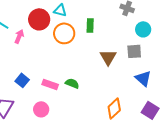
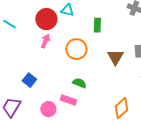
orange circle: (64, 33) -> (76, 49), moved
pink arrow: (19, 36) -> (45, 41), moved
pink rectangle: (50, 84) -> (68, 100), moved

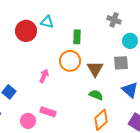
pink arrow: (45, 41) -> (44, 76), moved
orange circle: (76, 49) -> (70, 61), moved
green semicircle: (79, 83) -> (96, 95), moved

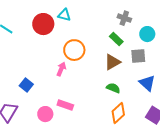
gray cross: (114, 20) -> (124, 18), moved
green rectangle: (77, 37) -> (116, 39), moved, turned -48
orange circle: (70, 61) -> (74, 50), moved
brown triangle: (95, 69) -> (112, 62), turned 30

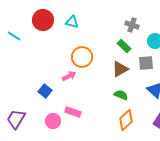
red circle: (43, 24) -> (43, 20), moved
pink arrow: (61, 69) -> (69, 76), turned 40
blue square: (26, 85) -> (45, 91), moved

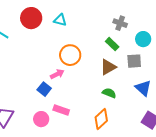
blue square: (45, 91) -> (44, 89), moved
orange diamond: (126, 120) -> (101, 119), moved

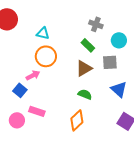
cyan triangle: (60, 20) -> (43, 33), moved

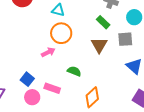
brown triangle: (84, 68) -> (99, 45), turned -30
blue square: (20, 90) -> (27, 79), moved
green semicircle: (85, 94) -> (74, 71), moved

